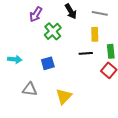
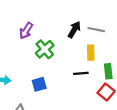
black arrow: (71, 11) -> (74, 30), moved, turned -119

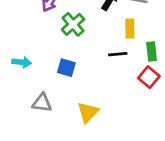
blue square: (39, 84) -> (66, 68), turned 32

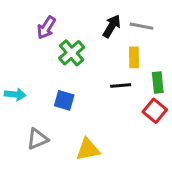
gray triangle: (42, 103) -> (37, 139), turned -30
yellow triangle: (88, 112) -> (88, 149), turned 35

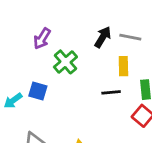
cyan arrow: (15, 94) -> (13, 101), turned 138
blue square: (64, 100) -> (38, 91), moved

